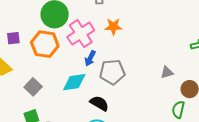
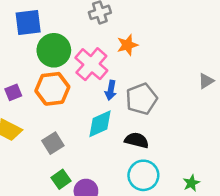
gray square: (33, 87) -> (53, 143), turned 30

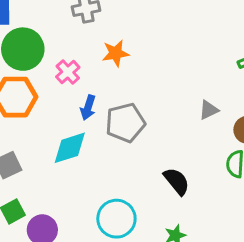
pink cross: (91, 64) -> (68, 72), size x0.6
black semicircle: (137, 140) -> (177, 181), moved, turned 30

